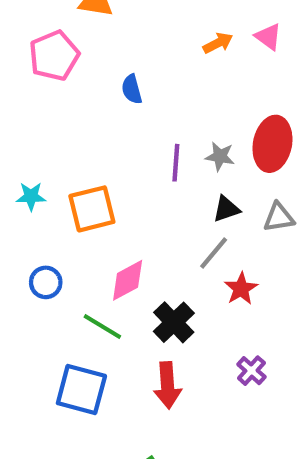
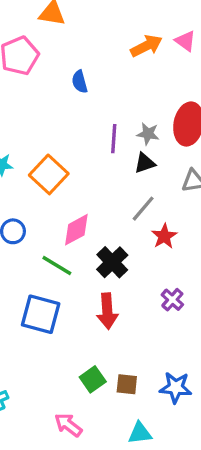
orange arrow: (218, 43) -> (146, 46), size x1.4
orange square: (92, 209) -> (49, 174), turned -33
black triangle: (226, 209) -> (145, 163), moved

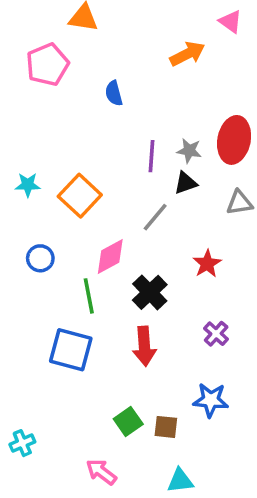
pink triangle: (185, 41) -> (230, 22), moved
gray line: (143, 209) -> (155, 217), moved
green line: (57, 266) -> (89, 296), turned 48
blue star: (176, 388) -> (211, 400), moved

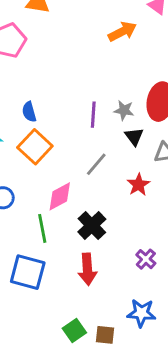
blue semicircle: (114, 93) -> (29, 112), moved
black triangle: (186, 183) -> (134, 137), moved, turned -48
red star: (207, 264) -> (138, 185), moved

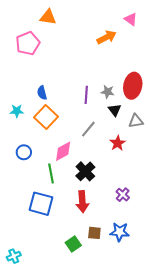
brown square: (105, 335) -> (94, 233), moved

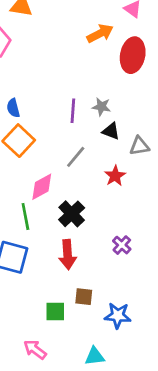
red ellipse: (133, 86) -> (133, 55), moved
black triangle: (115, 110) -> (111, 131), turned -32
blue star: (120, 232) -> (118, 316), moved
green square: (73, 244) -> (55, 312), turned 35

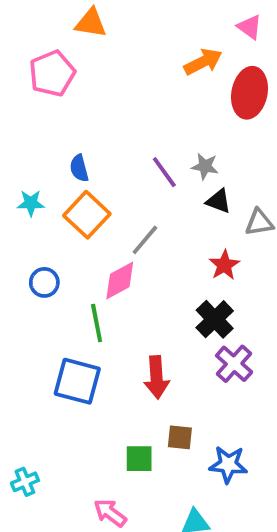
purple line: (73, 111) -> (164, 172), turned -40
gray line: (76, 157) -> (145, 240), moved
black cross: (72, 214) -> (215, 319), moved
purple cross: (122, 245) -> (234, 364), size x1.4

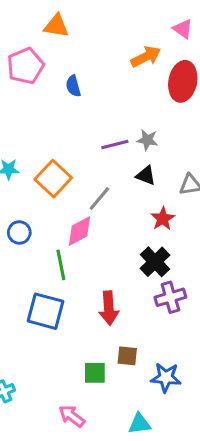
blue semicircle: (79, 168) -> (73, 86), moved
purple line: (164, 172) -> (115, 145), turned -68
black triangle: (219, 201) -> (146, 175), moved
purple cross: (234, 364) -> (170, 297), turned 32

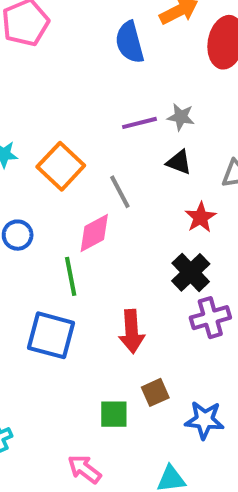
blue semicircle: (73, 86) -> (130, 42), moved, size x1.5
gray line: (99, 199) -> (120, 192), turned -68
brown square: (127, 356) -> (155, 392), turned -30

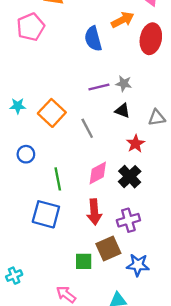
pink diamond: (94, 233) -> (98, 173), moved
purple cross: (210, 318) -> (128, 220), moved
brown square: (155, 392) -> (108, 248), size x1.5

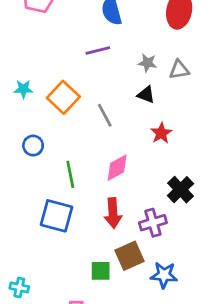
purple line: (99, 87) -> (98, 50), moved
gray triangle: (157, 118) -> (179, 70), moved
black cross: (130, 177) -> (181, 190), moved
cyan cross: (14, 276) -> (19, 287), turned 35

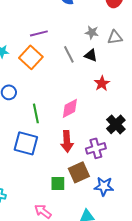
purple line: (98, 50) -> (39, 33), moved
gray line: (105, 115) -> (69, 54), moved

